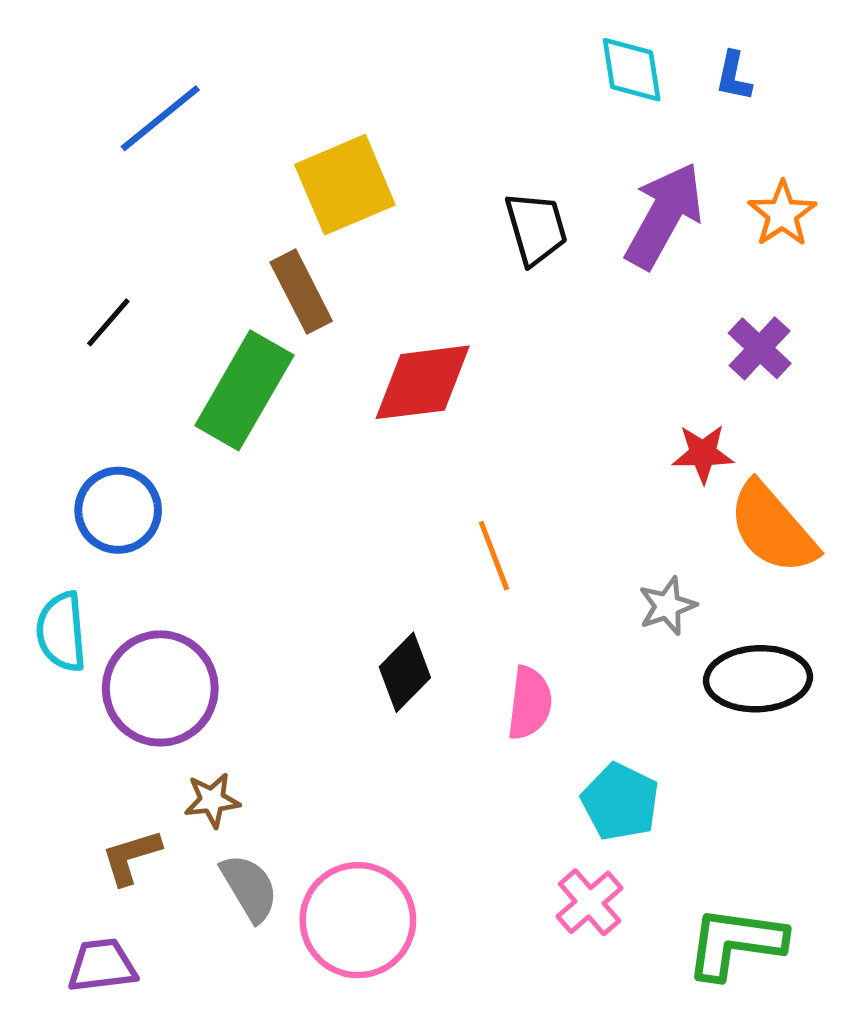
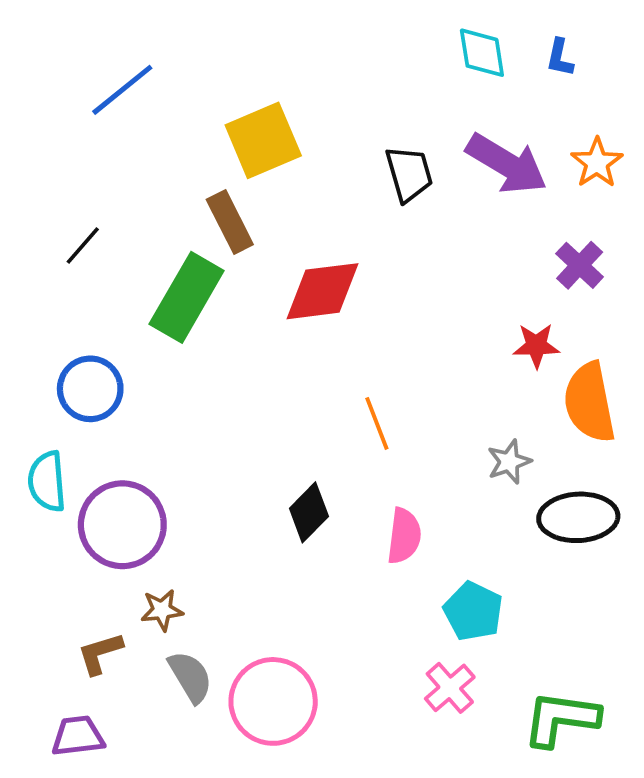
purple arrow: (664, 215) -> (507, 164), turned 92
orange semicircle: (773, 528) -> (589, 402), turned 30

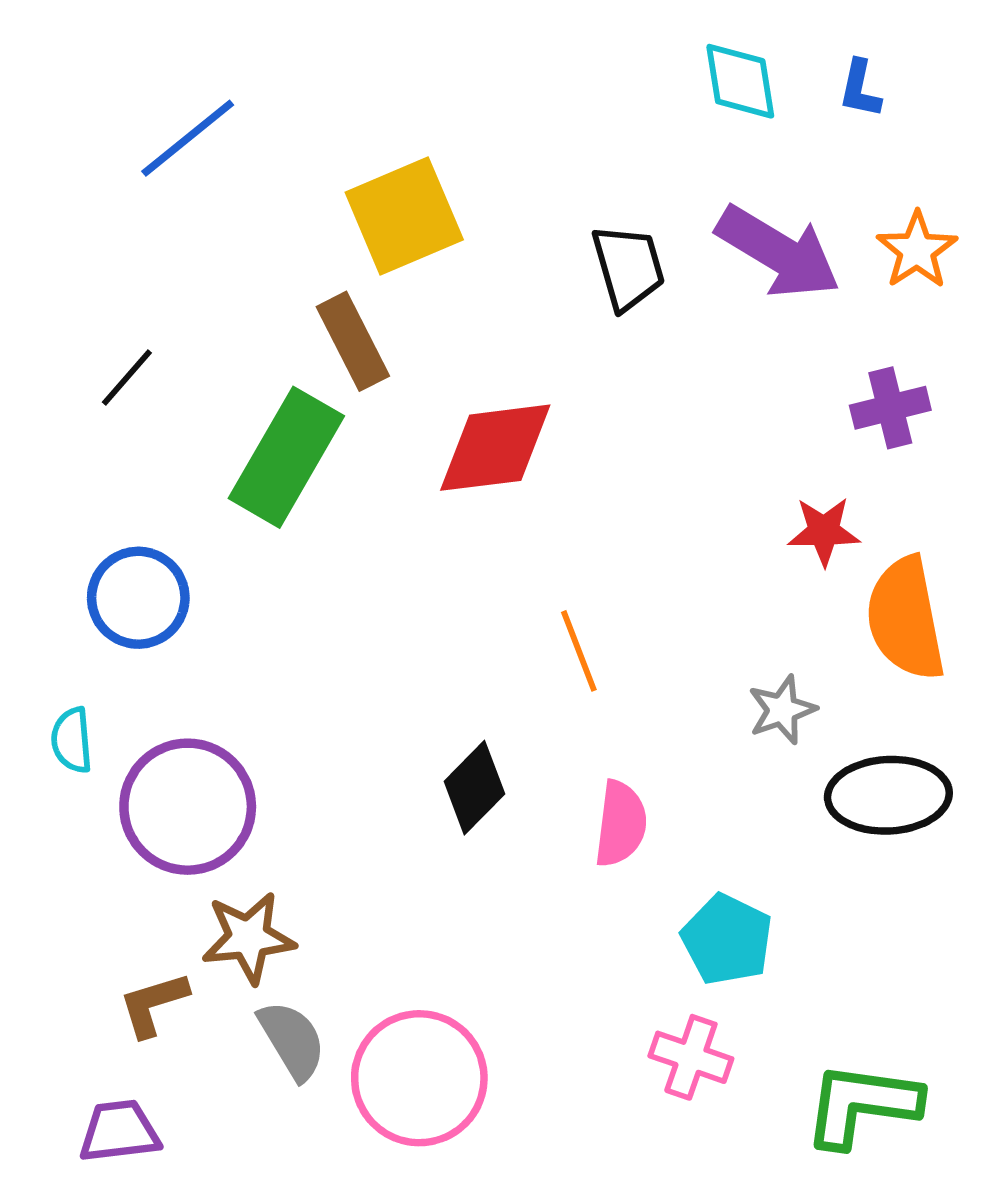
purple cross: (580, 265) -> (890, 408), turned 33
cyan semicircle: (47, 482) -> (72, 740), size x0.7
brown star: (162, 610) -> (248, 938), size x1.4
pink cross: (450, 688) -> (691, 1057), turned -30

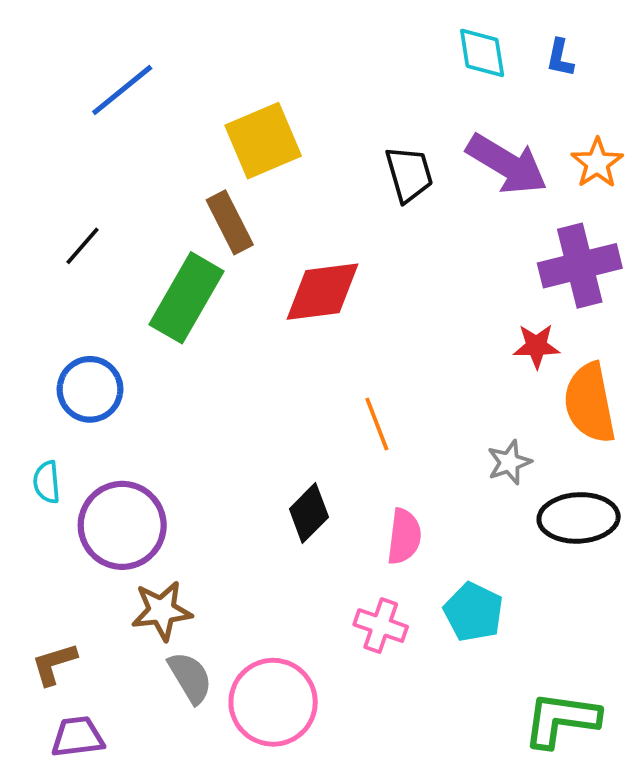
purple cross: (890, 408) -> (580, 266), size x1.6
brown L-shape: (153, 1004) -> (54, 664), moved
pink cross: (691, 1057) -> (381, 626), moved

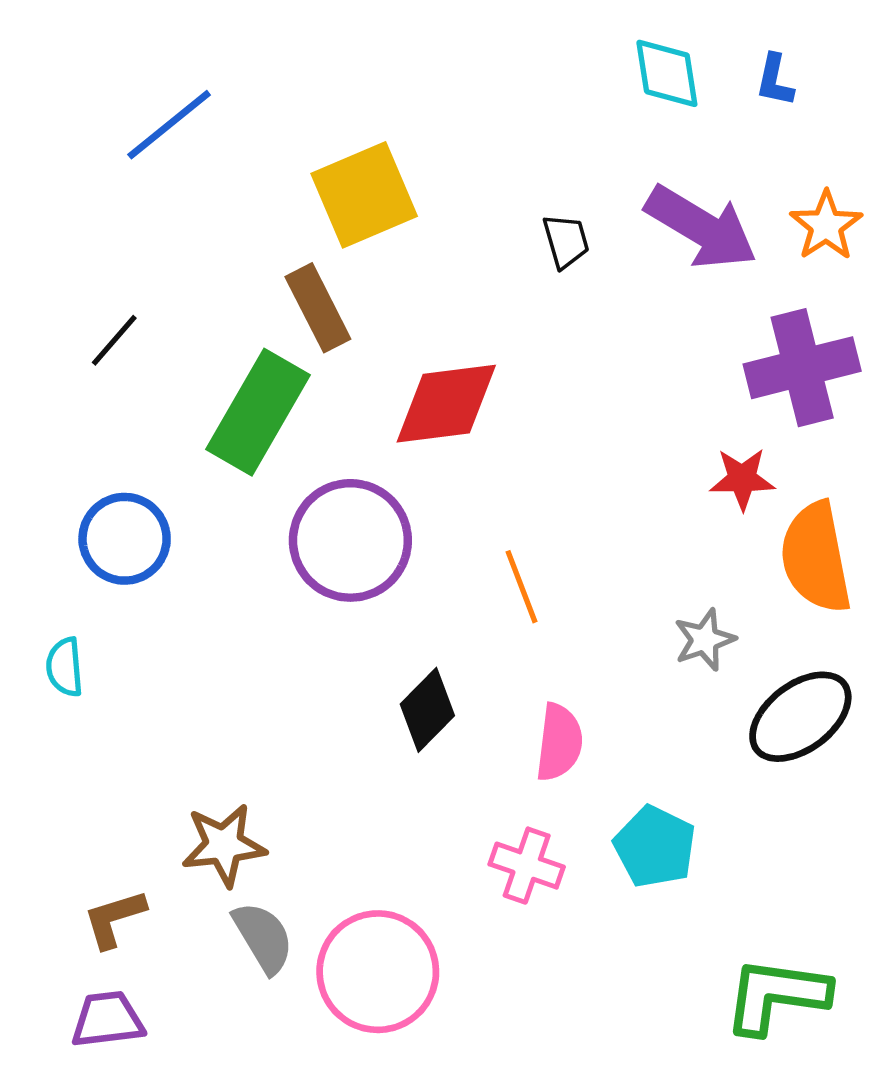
black trapezoid: (409, 174) -> (566, 241), size x0.7
black ellipse: (579, 518) -> (800, 717), turned -34
purple circle: (122, 525) -> (350, 540), moved
brown L-shape: (54, 664) -> (114, 919), moved

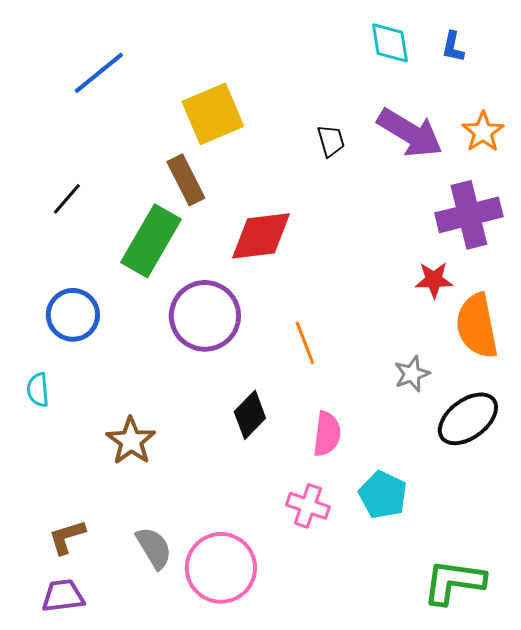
brown star: (224, 845) -> (131, 441), moved, turned -30

